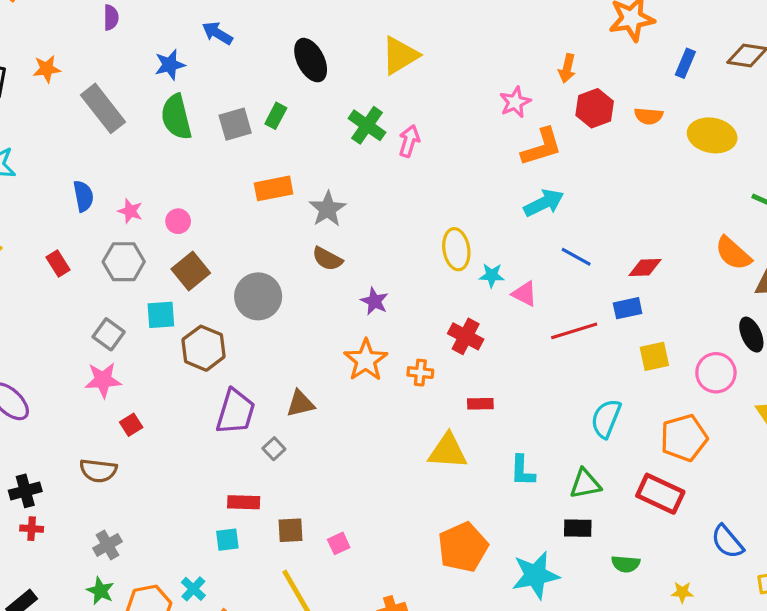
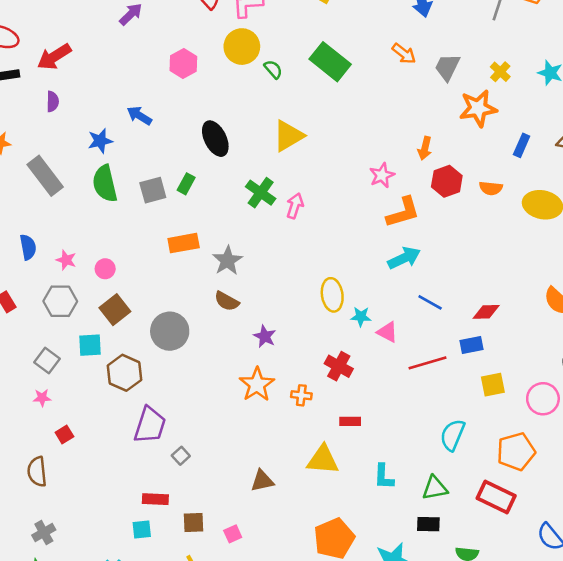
pink star: (103, 380) -> (42, 398), size x0.6
brown triangle: (300, 404) -> (262, 481), moved
brown semicircle: (98, 471) -> (37, 472), turned 76

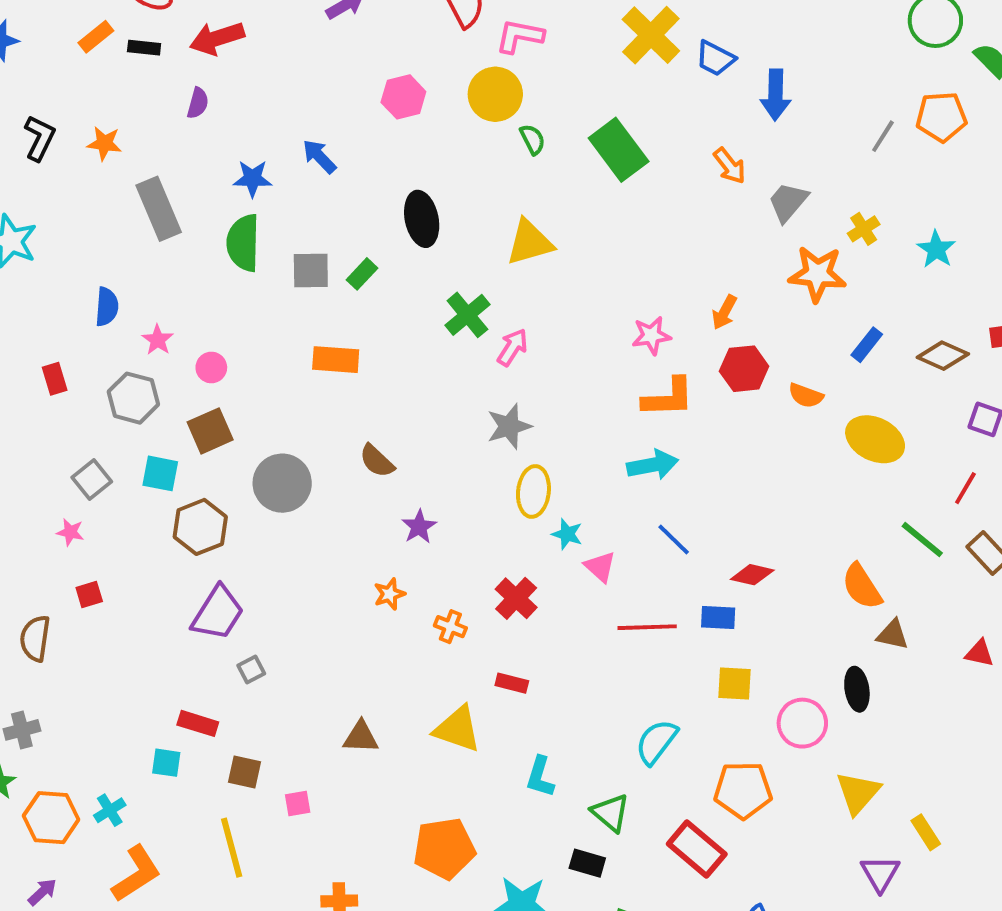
gray star: (227, 261) -> (509, 426), moved
orange star: (257, 384) -> (389, 594), size x0.6
green triangle: (435, 488) -> (610, 813), turned 36

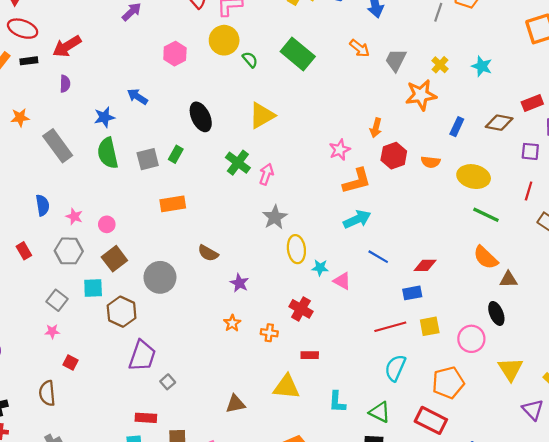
green line: (922, 540) -> (486, 215), moved
red square: (89, 594) -> (71, 362), turned -32
red line: (647, 627) -> (390, 327), moved

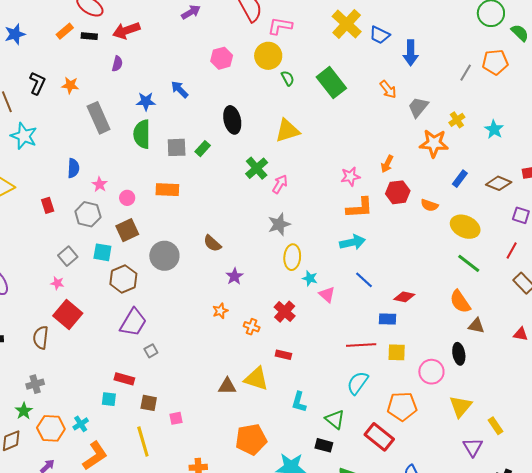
orange rectangle: (173, 204) -> (167, 190), moved
red square: (71, 362) -> (68, 315), size x2.0
brown triangle: (235, 404) -> (227, 386), moved

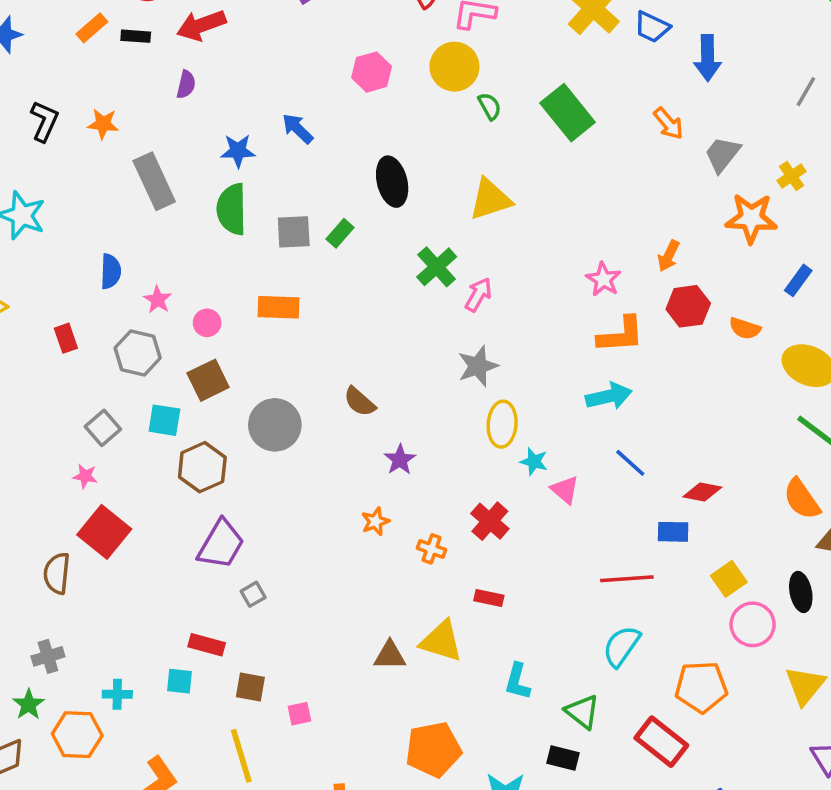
pink star: (350, 177) -> (603, 279), turned -30
yellow square: (397, 352) -> (729, 579), moved, turned -36
cyan cross: (81, 424) -> (117, 694), moved, turned 35

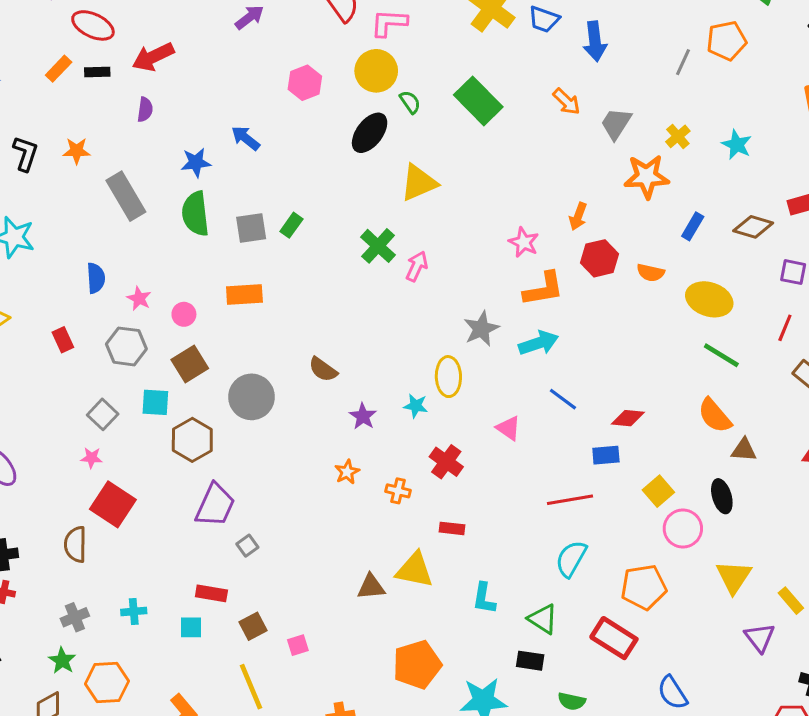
black ellipse: (392, 182) -> (370, 133), moved, turned 57
gray star: (478, 366) -> (481, 329), moved
cyan star: (534, 461) -> (416, 406), moved
brown square: (250, 687) -> (253, 626), turned -32
cyan cross: (117, 694) -> (134, 611), moved

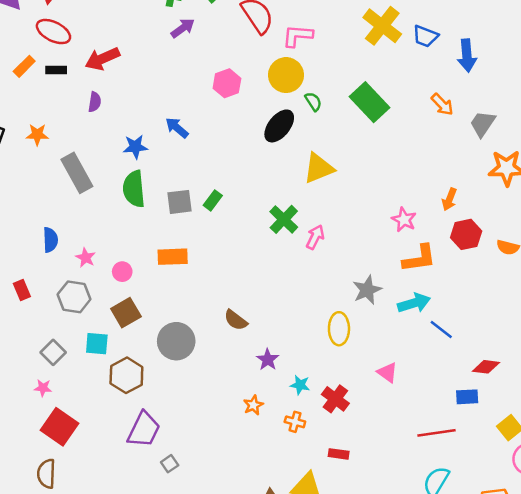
blue line: (563, 399) -> (441, 330), moved
cyan star: (416, 406) -> (300, 385), moved
brown semicircle: (75, 544) -> (46, 474), moved

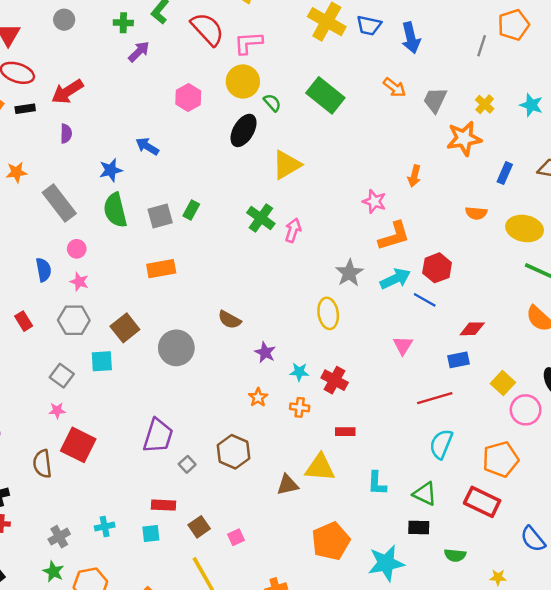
red hexagon: (466, 234) -> (437, 268), moved
pink circle: (122, 272) -> (77, 249), moved
pink triangle: (387, 372) -> (403, 345), moved, turned 35
brown hexagon: (126, 375) -> (234, 452), moved
brown semicircle: (46, 474) -> (42, 464), moved

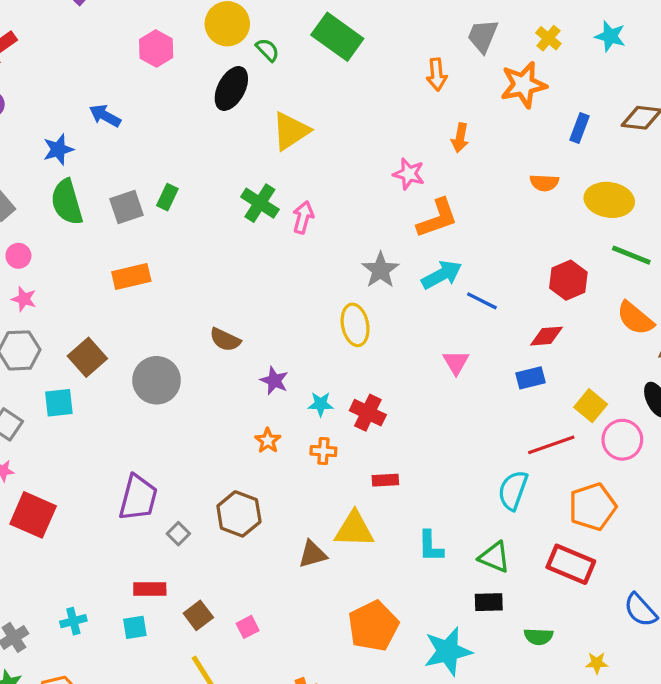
orange arrow: (394, 88) -> (437, 74), moved, turned 50
red hexagon: (437, 268) -> (568, 280), moved
red line: (435, 398) -> (551, 445), moved

